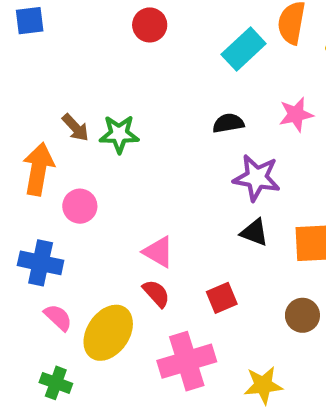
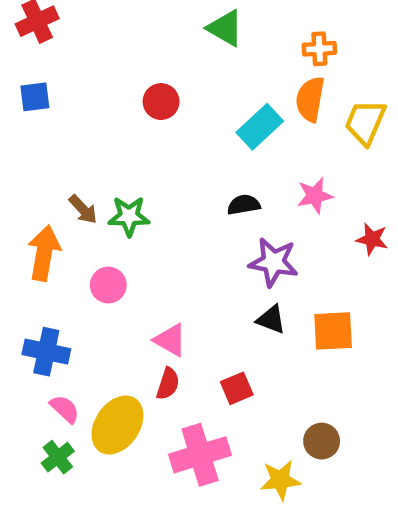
pink circle: (80, 206) -> (108, 285), moved
red semicircle: (156, 293) -> (168, 384), turned 60
brown circle: (302, 315) -> (322, 441), moved
green cross: (56, 383) -> (58, 457), moved, turned 32

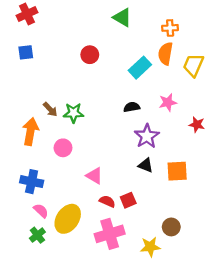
purple star: (273, 262) -> (147, 136), turned 30
red semicircle: (168, 384) -> (107, 201), moved, turned -84

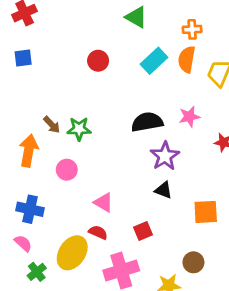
cyan rectangle: (140, 68) -> (154, 61), moved
black semicircle: (132, 107) -> (147, 122), size x1.6
orange square: (177, 171) -> (206, 212), moved
red semicircle: (107, 201) -> (98, 232), moved
pink semicircle: (41, 211) -> (23, 243), moved

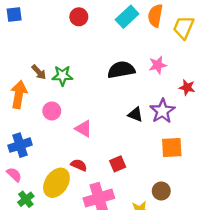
purple star: (165, 156) -> (162, 111), moved
black triangle: (163, 190) -> (135, 114), moved
pink triangle: (104, 202) -> (84, 129), moved
blue cross: (30, 209) -> (20, 145), turned -30

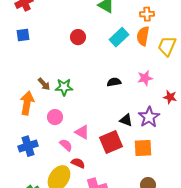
black semicircle: (121, 70) -> (114, 82), size x0.6
orange square: (172, 147) -> (143, 148), moved
red square: (118, 164) -> (111, 142), moved, size x1.6
pink semicircle: (14, 175) -> (66, 145), moved

